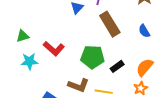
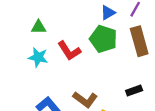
green pentagon: (92, 57) -> (103, 39), moved

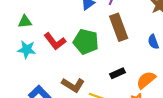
green pentagon: (103, 39) -> (86, 42), moved

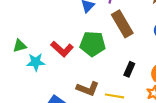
green triangle: (25, 22) -> (20, 46), moved
black rectangle: (118, 73) -> (129, 69), turned -32

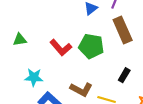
cyan star: (36, 62) -> (34, 77), moved

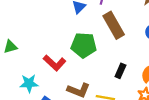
red L-shape: (61, 48) -> (55, 63), moved

